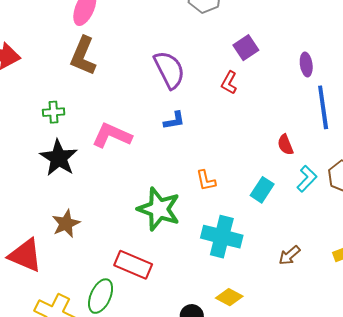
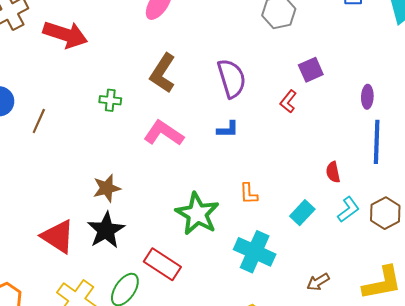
brown L-shape: (83, 56) -> (163, 73), moved
black star: (59, 158) -> (106, 230), moved
brown star: (66, 224) -> (107, 188), moved

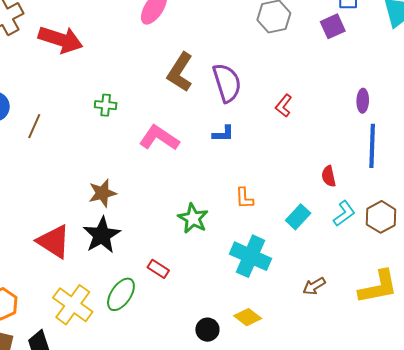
purple square: (311, 70) -> (333, 26), moved
brown L-shape: (163, 73) -> (180, 72), moved
green star: (197, 214) -> (193, 218), size x0.7
red rectangle: (162, 264) -> (158, 269), size x0.6

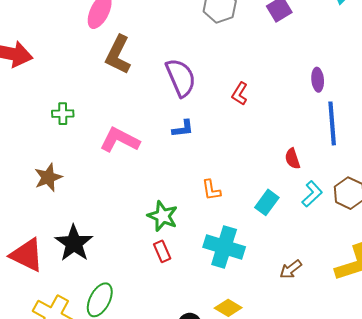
brown L-shape: (180, 72) -> (118, 55), moved
brown star: (102, 193) -> (48, 177), moved
red rectangle: (158, 269) -> (162, 251), moved, turned 40

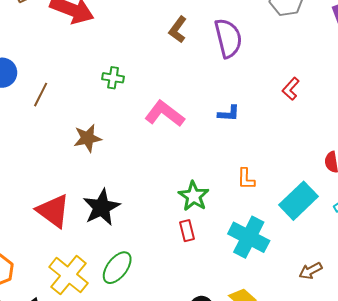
brown L-shape: (118, 55) -> (178, 29), size x0.7
purple semicircle: (181, 78) -> (228, 38), moved
cyan rectangle: (267, 202) -> (299, 201), size x1.5

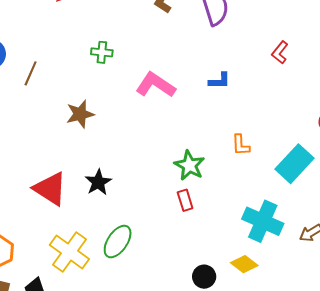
black star: (102, 207) -> (98, 182), size x0.7
cyan cross: (249, 237) -> (263, 221), moved

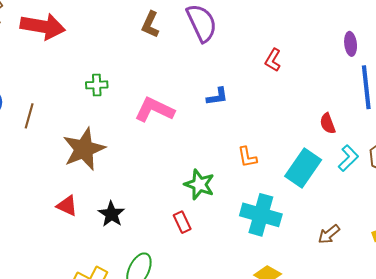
brown star: (80, 114) -> (84, 149), size x1.5
red triangle: (50, 189) -> (67, 206), moved, size x0.6
red rectangle: (185, 200) -> (182, 222), moved
cyan cross: (263, 221) -> (261, 215), moved

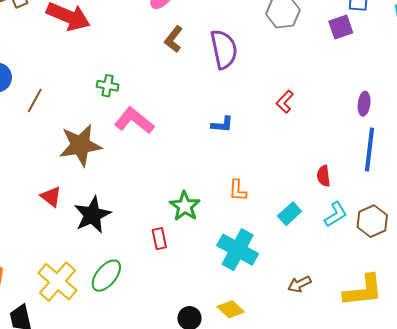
pink L-shape: (154, 110) -> (134, 121), moved
cyan rectangle: (303, 168) -> (290, 214), size x0.6
black star: (111, 214) -> (92, 215), size x1.4

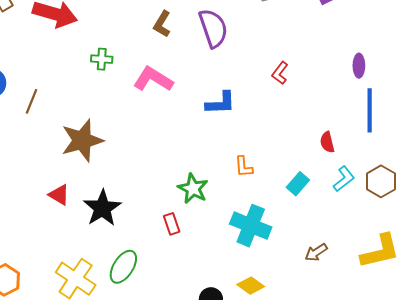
green cross: (108, 86) -> (102, 59), moved
pink L-shape: (134, 121) -> (153, 79), moved
blue L-shape: (222, 124) -> (221, 103), size x1.4

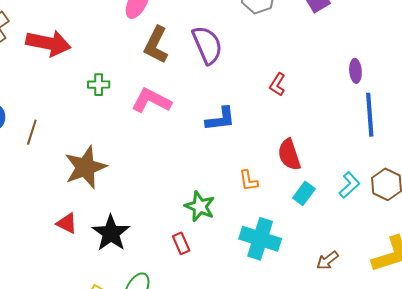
brown L-shape: (162, 24) -> (156, 45), size x1.4
red semicircle: (327, 142) -> (289, 155), moved, size x1.5

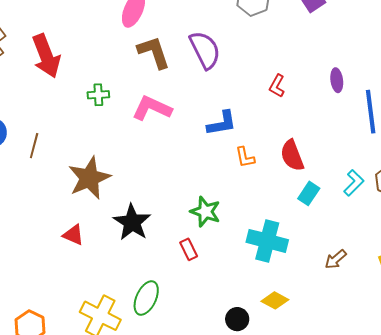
red arrow: (48, 43) -> (46, 56), turned 60
brown L-shape: (156, 45) -> (154, 52), turned 138
purple ellipse: (355, 71) -> (337, 80), moved
orange L-shape: (249, 181) -> (245, 157), moved
black star: (111, 233) -> (132, 222), moved

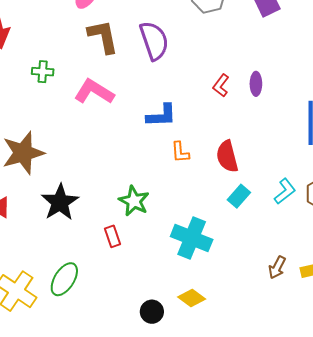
purple ellipse: (337, 80) -> (256, 84), moved
brown arrow: (336, 259) -> (277, 267), moved, turned -30

